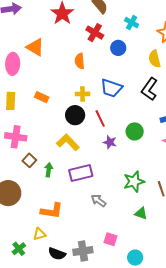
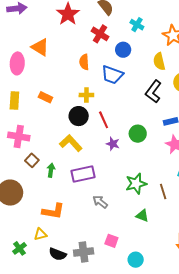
blue trapezoid: (111, 88) -> (112, 75), moved

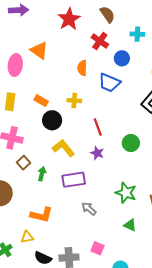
cyan cross: (137, 25) -> (137, 34), turned -32
yellow cross: (86, 95) -> (74, 101), moved
black circle: (79, 116) -> (52, 120), moved
purple star: (113, 144) -> (97, 153), moved
green star: (136, 184) -> (126, 193), turned 30

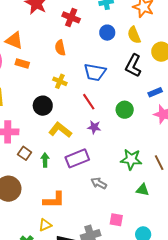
blue circle: (122, 58) -> (107, 33), moved
blue trapezoid: (109, 83) -> (95, 72), moved
orange rectangle: (41, 101) -> (22, 63), moved
yellow cross: (74, 101) -> (60, 81), turned 32

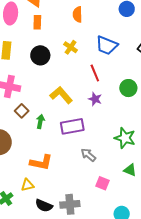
orange rectangle: (22, 63) -> (37, 22), turned 64
black circle: (43, 106) -> (40, 55), moved
pink square: (116, 220) -> (103, 183), moved

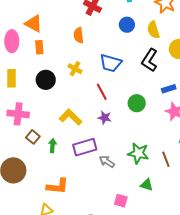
gray arrow: (88, 155) -> (107, 162), moved

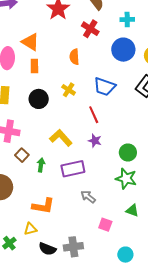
blue circle: (127, 25) -> (123, 50), size x1.5
green circle: (137, 103) -> (128, 152), moved
gray arrow: (107, 162) -> (88, 197), moved

